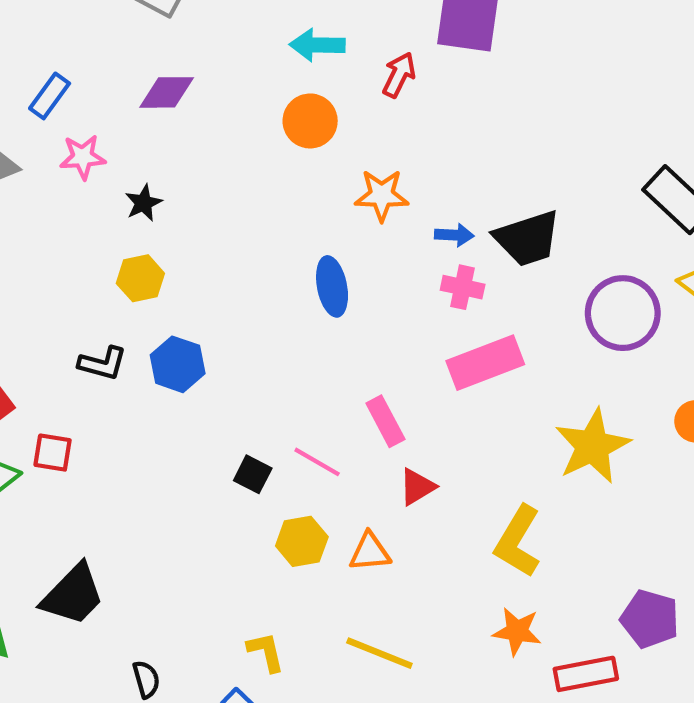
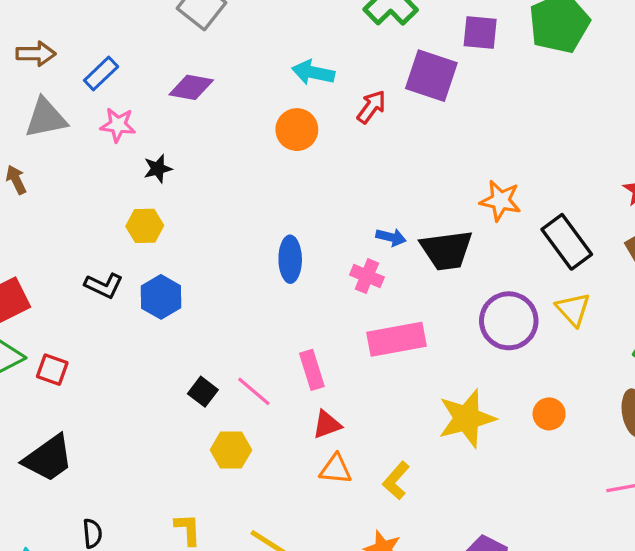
orange star: (382, 195) -> (500, 201), moved
pink cross: (463, 287) -> (367, 276), moved
red square: (53, 453) -> (52, 370), moved
yellow L-shape: (518, 541) -> (396, 481), size x0.7
orange triangle: (370, 552) -> (336, 469), moved

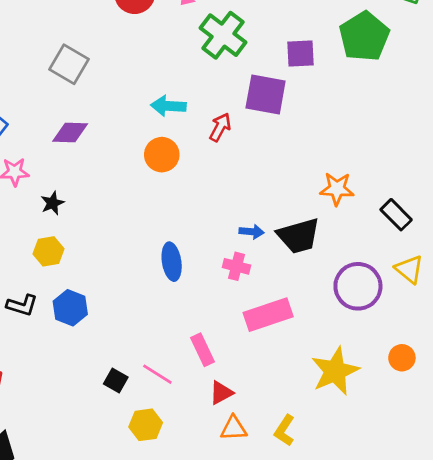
black rectangle: (567, 242) -> (396, 215), size x0.7

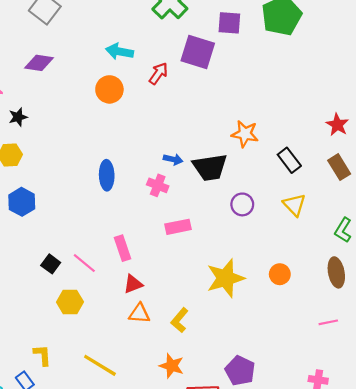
purple circle: (358, 286) -> (242, 204), moved, size x0.6
pink rectangle: (268, 315) -> (178, 227), size x0.7

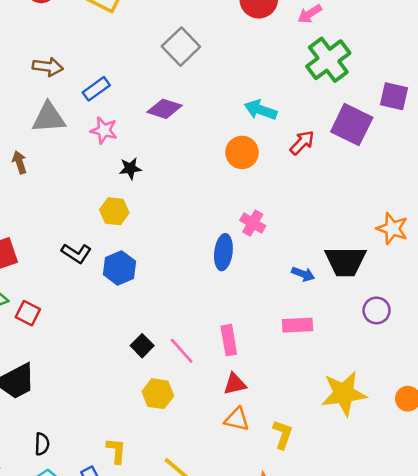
blue arrow: (173, 159) -> (303, 274), moved
pink cross: (158, 185) -> (253, 223), moved
yellow L-shape: (180, 320) -> (283, 434), turned 150

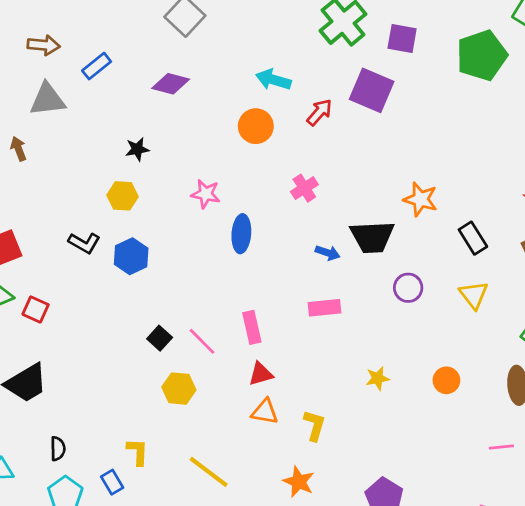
purple square: (394, 96) -> (402, 38), moved
pink star: (104, 130) -> (206, 194), moved
pink cross: (253, 223) -> (304, 188), moved, turned 30
yellow star: (344, 394) -> (378, 378), size x0.5

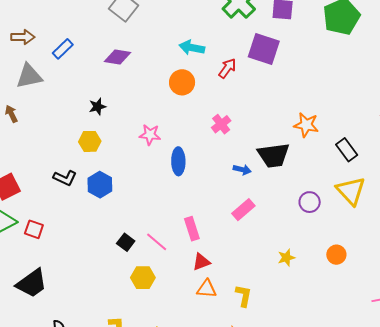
purple circle: (408, 288) -> (310, 202), moved
yellow triangle: (474, 295) -> (351, 191), size x1.4
pink rectangle: (324, 308) -> (243, 210), turned -30

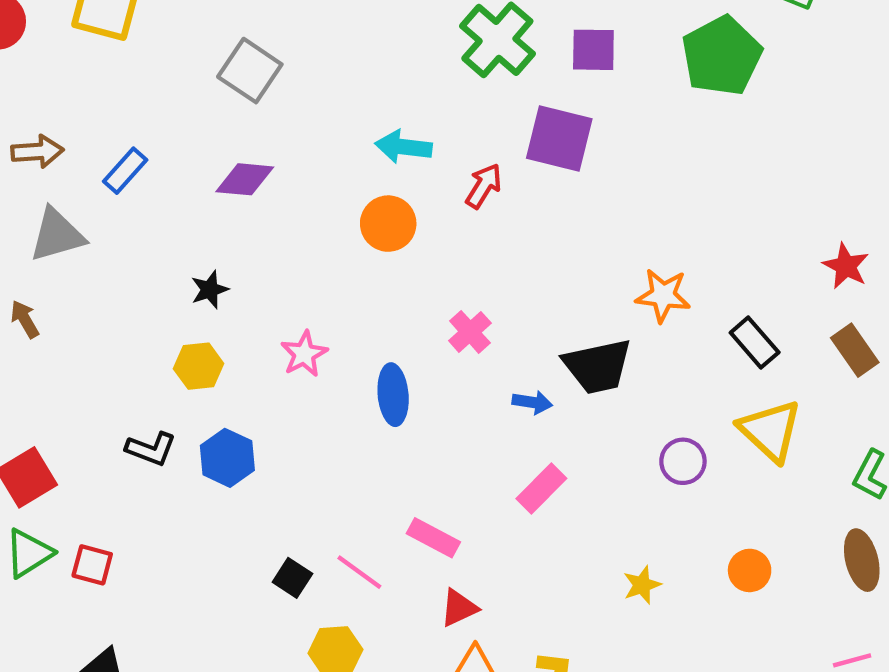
pink cross: (221, 124) -> (470, 332), moved
pink star: (150, 135) -> (304, 354), moved, turned -30
pink rectangle: (192, 229) -> (433, 538), turned -40

